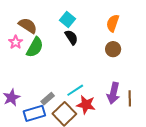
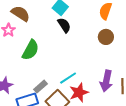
green semicircle: (35, 47) -> (31, 50), moved
red star: (86, 105) -> (79, 92), turned -30

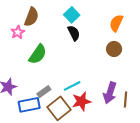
brown semicircle: (21, 14) -> (31, 17), turned 72

